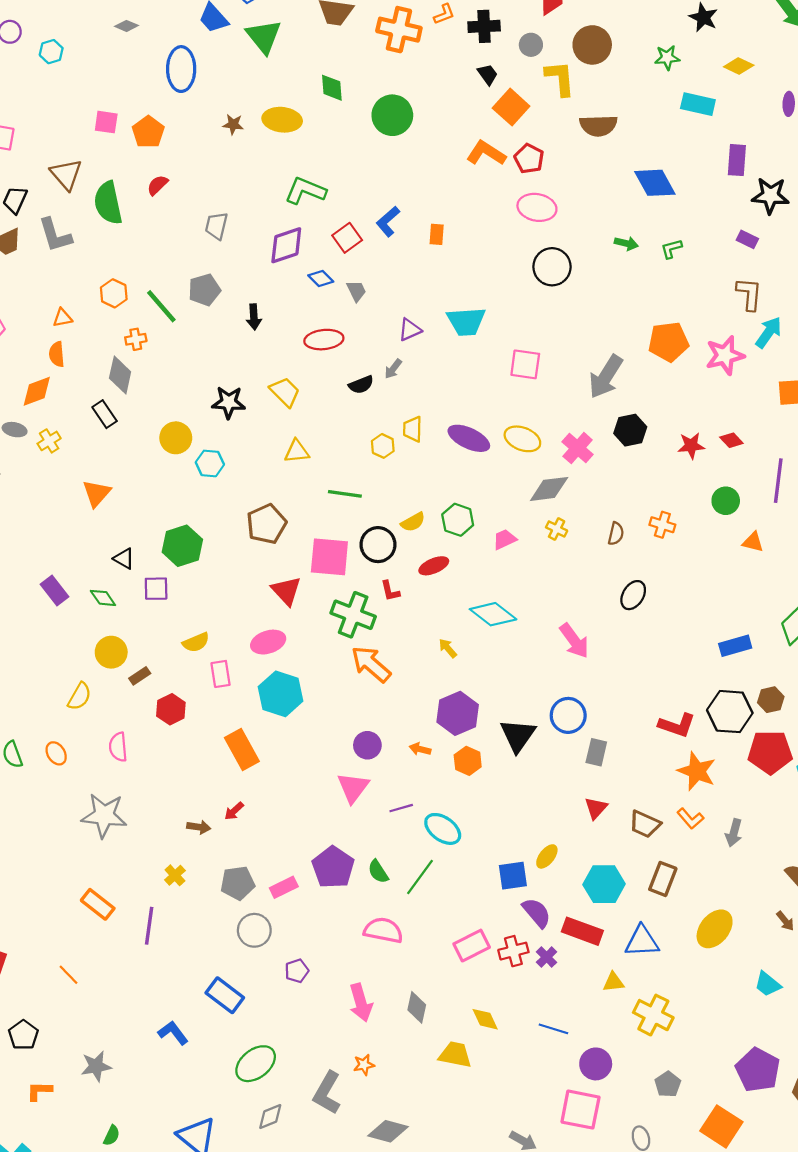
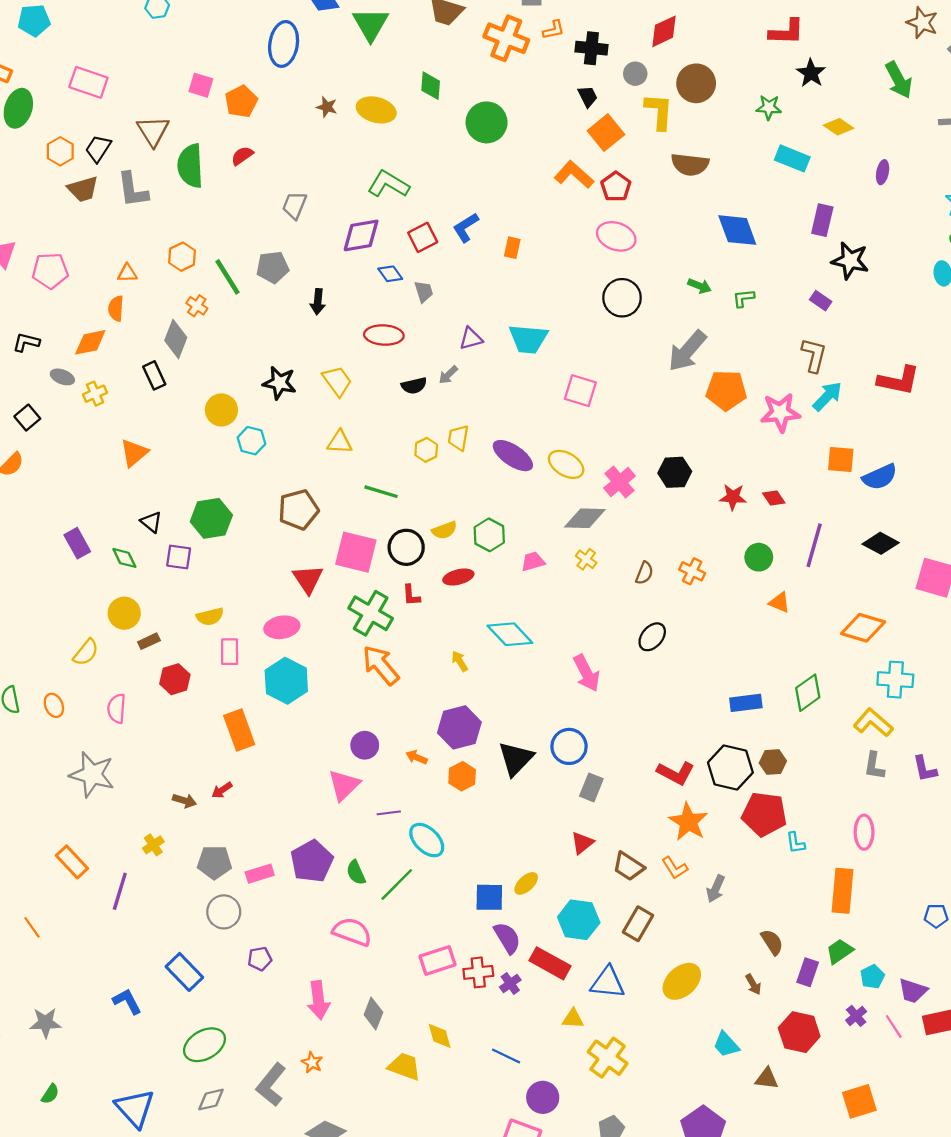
orange cross: (136, 339) -> (197, 306), turned 35
gray arrow: (606, 377) -> (687, 351), moved
orange star: (364, 1065) -> (312, 1062), turned 30

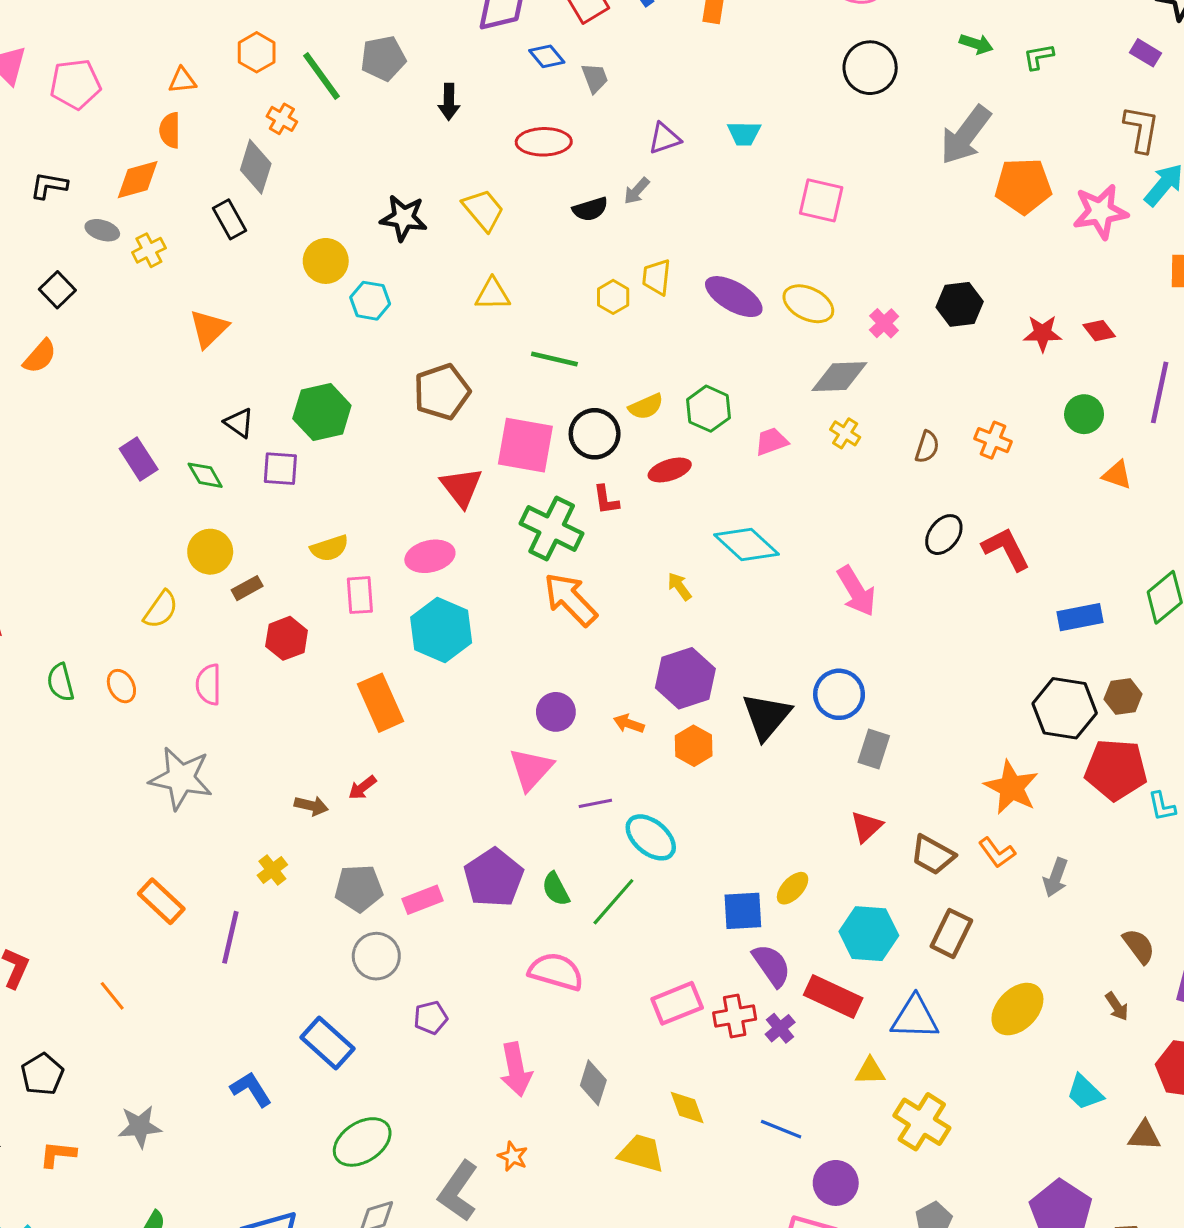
cyan trapezoid: (528, 339) -> (744, 134), size x0.6
pink cross: (620, 482) -> (884, 323), size x0.7
red L-shape: (676, 773) -> (1006, 549), moved, turned -141

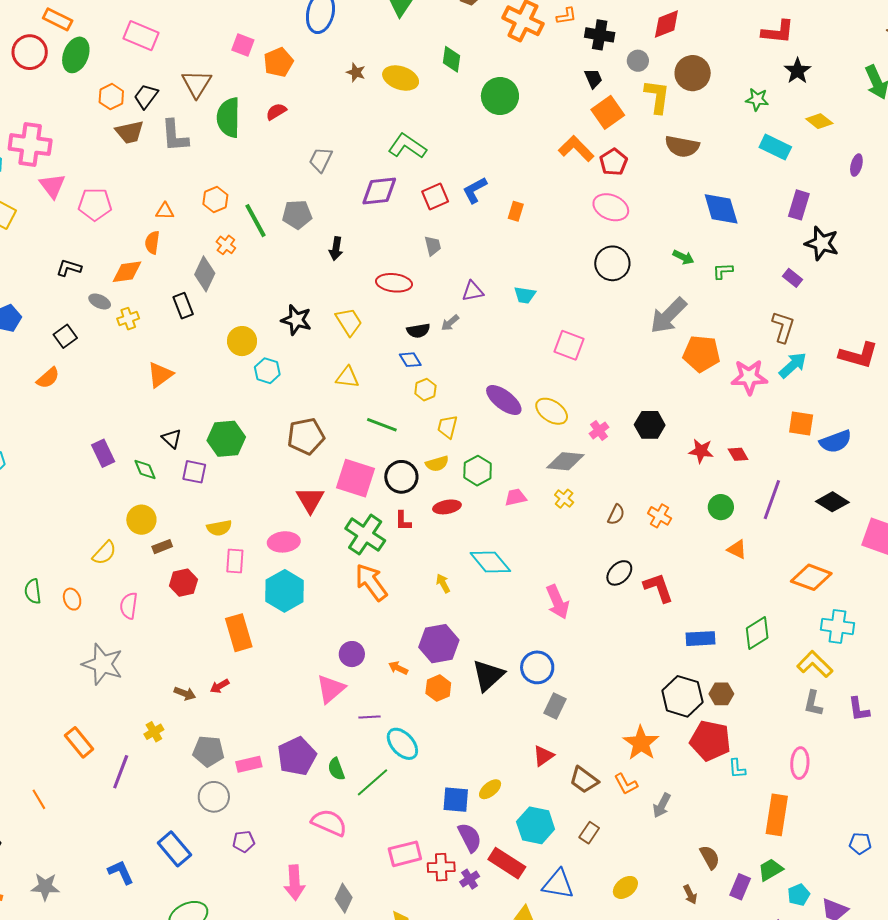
blue diamond: (547, 56) -> (410, 360), moved
yellow trapezoid: (657, 277) -> (447, 427), moved
brown rectangle: (951, 933) -> (589, 833), size x0.7
yellow ellipse: (1017, 1009) -> (625, 887), size x0.7

